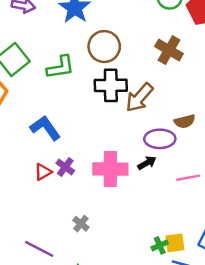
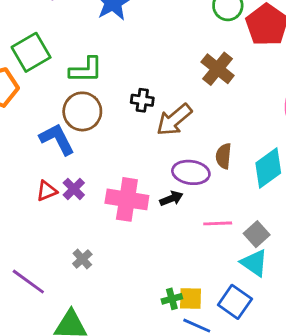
brown circle: (104, 47) -> (82, 111), moved
black cross: (111, 85) -> (142, 100), size x0.6
brown semicircle: (185, 121) -> (224, 156), turned 102

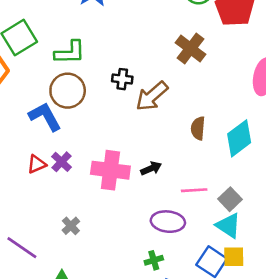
purple ellipse: (191, 172) -> (168, 222), moved
yellow square: (190, 298) -> (234, 257), moved

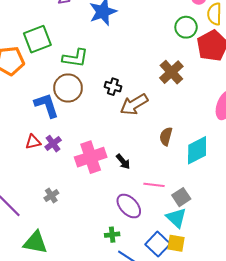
black arrow: (151, 168) -> (123, 162), turned 63
pink cross: (110, 170) -> (91, 157), turned -36
purple ellipse: (168, 222) -> (129, 206), turned 30

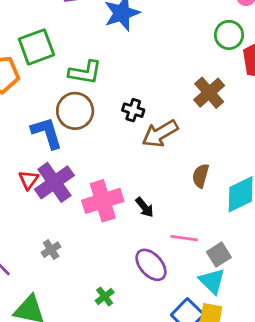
red triangle: (33, 142) -> (29, 180), turned -42
purple cross: (53, 144) -> (54, 182), size x1.8
green cross: (112, 235) -> (105, 296), moved, turned -32

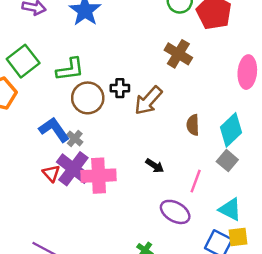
brown circle: (75, 111) -> (88, 98), moved
pink cross: (103, 201) -> (99, 176), moved, turned 32
pink line: (184, 238) -> (196, 181), turned -60
gray cross: (51, 250) -> (75, 138), moved
gray square: (219, 255) -> (227, 161), moved

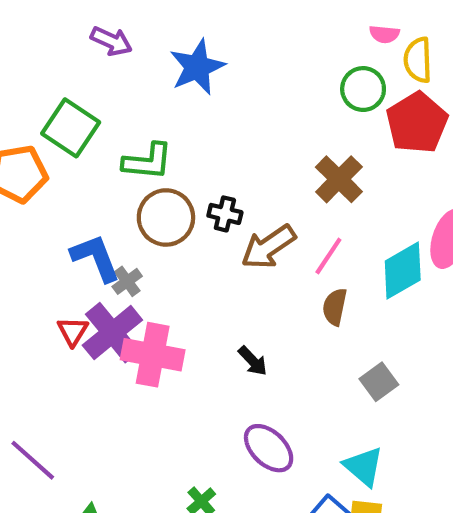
green square: (23, 61) -> (71, 128), turned -32
cyan diamond: (231, 130) -> (403, 270), moved
pink line: (196, 181) -> (328, 256), moved

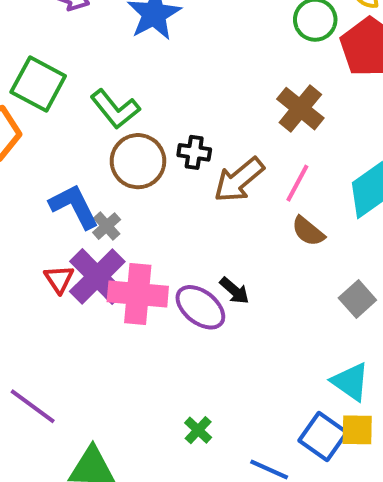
green L-shape: (148, 161) -> (115, 109), turned 51
brown semicircle: (335, 307) -> (308, 231), turned -57
purple ellipse: (269, 448) -> (200, 307), moved

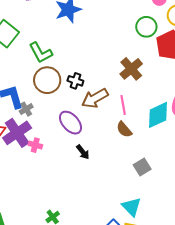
pink line: (297, 183) -> (123, 105), turned -48
pink cross: (138, 294) -> (35, 145), size x0.5
purple ellipse: (200, 307) -> (71, 123), moved

